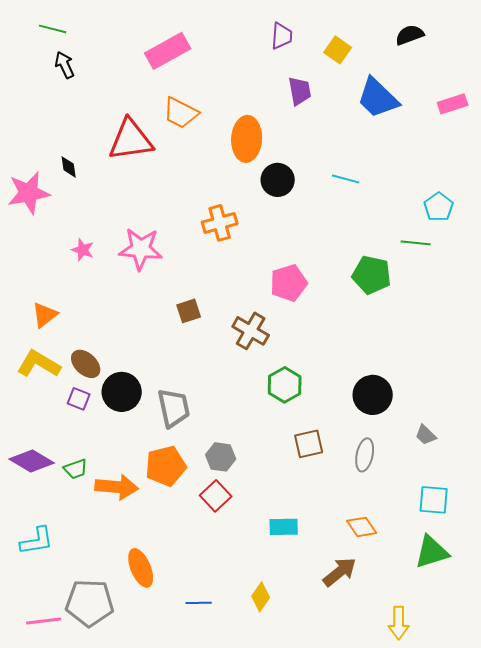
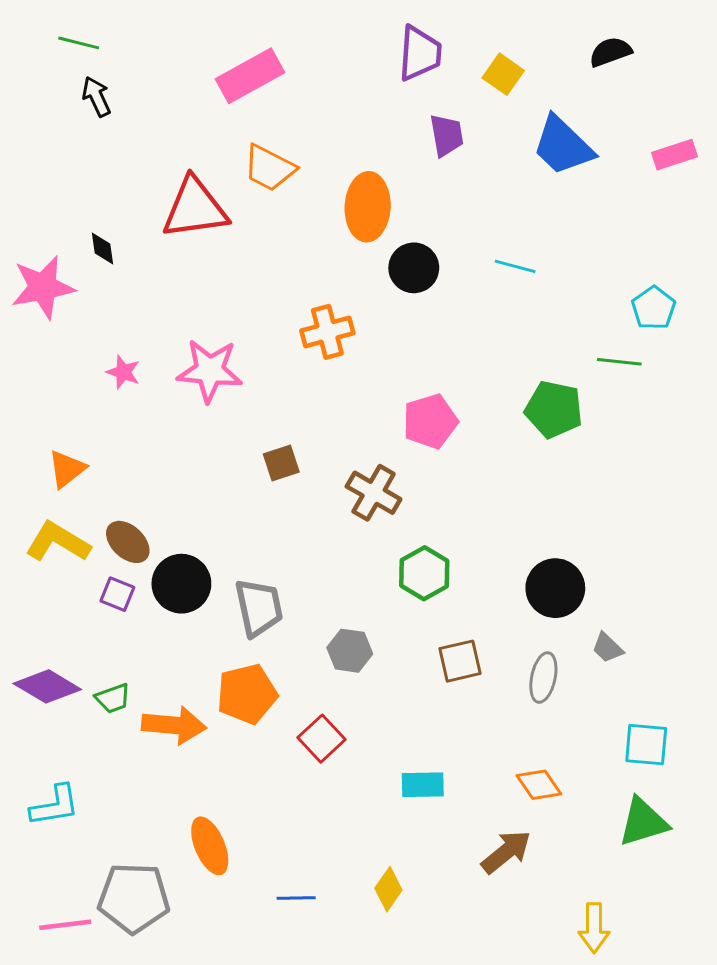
purple trapezoid: (282, 36) -> (420, 53), size x1.4
gray trapezoid: (426, 435) -> (607, 648), moved
gray hexagon: (221, 457) -> (350, 651), moved

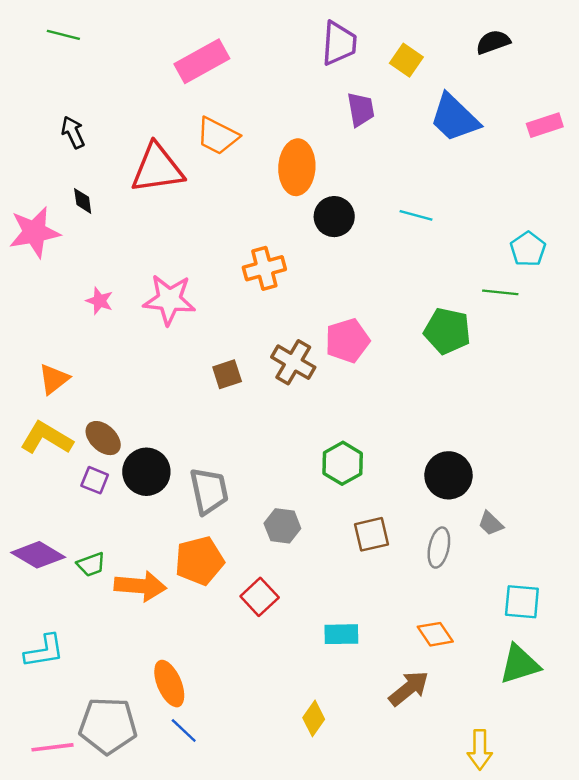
black arrow: (97, 97) -> (73, 132), moved
brown cross: (374, 493) -> (293, 362), moved
blue line: (296, 898) -> (184, 730), moved, turned 44

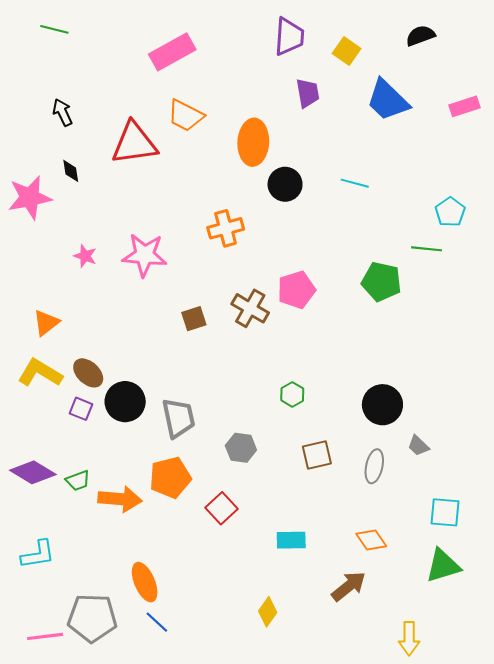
green hexagon: (343, 463) -> (292, 394), size x0.7

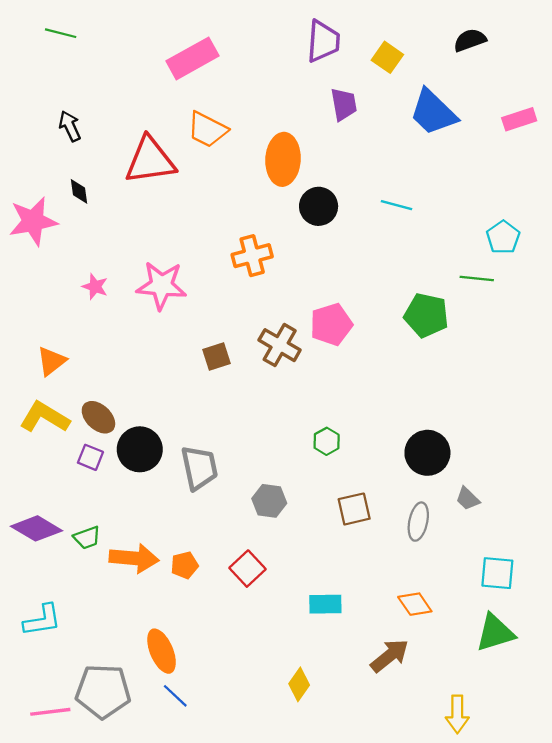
orange pentagon: (170, 478) -> (184, 565), moved, size x0.6

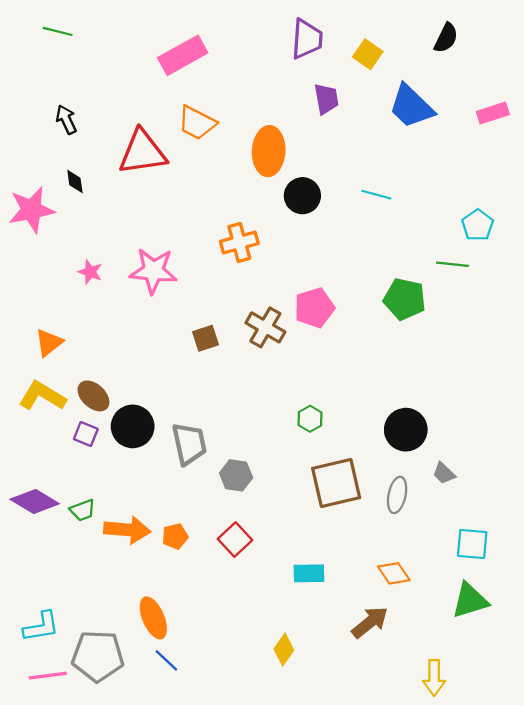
black semicircle: (470, 40) -> (446, 38), turned 136
gray hexagon: (269, 501) -> (236, 475), moved
brown square: (354, 509) -> (336, 483), size x1.6
cyan L-shape: (42, 620) -> (41, 627), moved

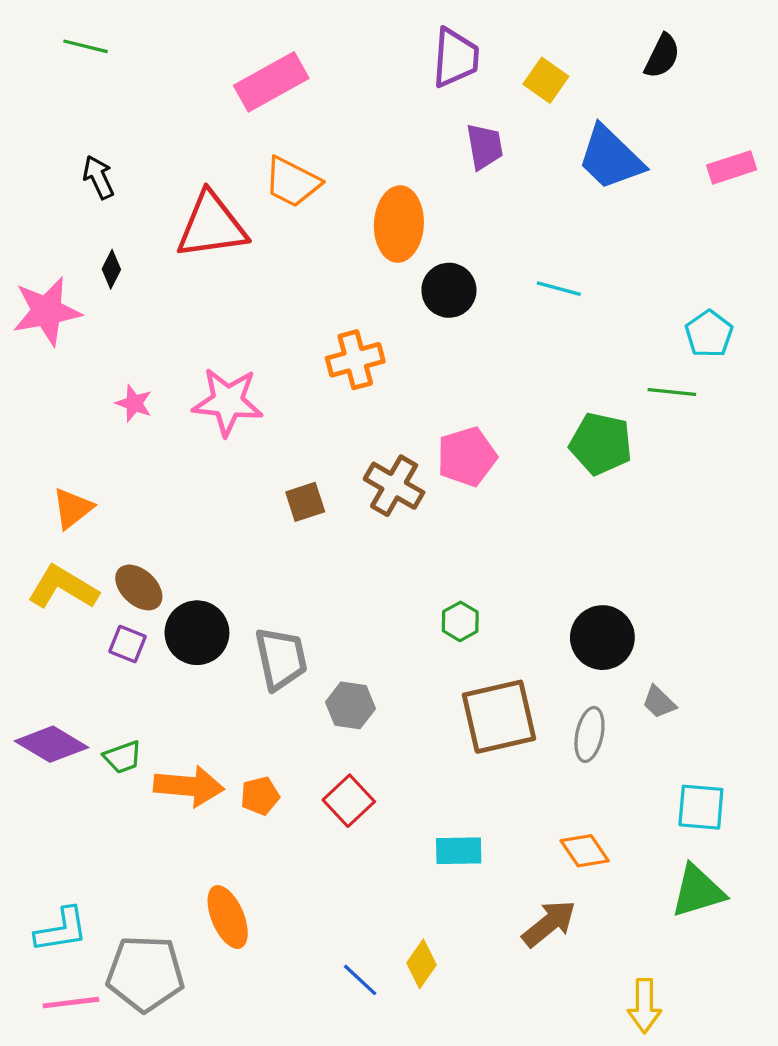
black diamond: (75, 182) -> (111, 269), turned 35
blue line: (166, 660) -> (360, 980), moved

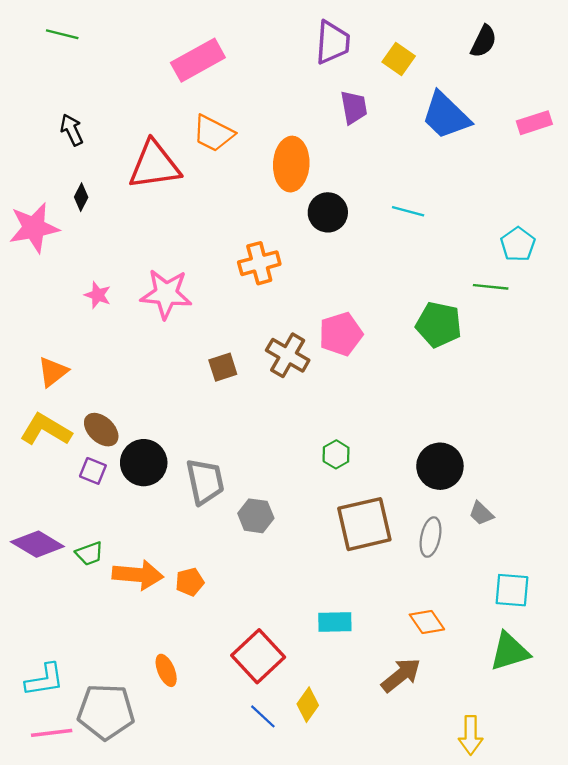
red square: (349, 801) -> (258, 656), moved, size x1.4
orange ellipse: (228, 917) -> (166, 670), size x0.7

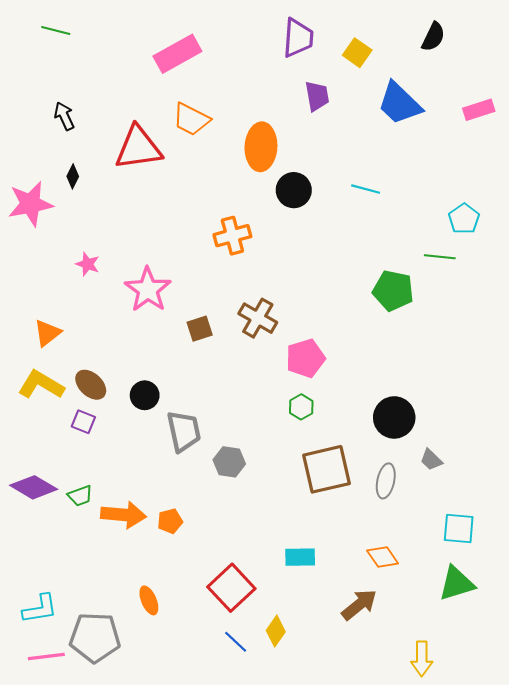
pink star: (166, 294) -> (148, 290), moved, turned 30
pink pentagon: (341, 334) -> (305, 358), moved
black circle: (144, 463) -> (145, 395), moved, size x0.7

